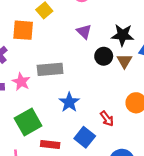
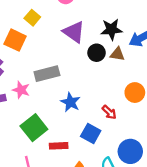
orange square: (23, 30) -> (15, 40), turned 30
purple triangle: (84, 32) -> (74, 32), size x1.5
brown triangle: (125, 61) -> (117, 54), turned -42

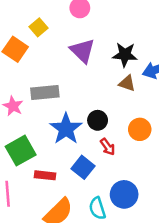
black circle: (97, 53) -> (98, 120), moved
blue star: (70, 102) -> (66, 129), size x1.4

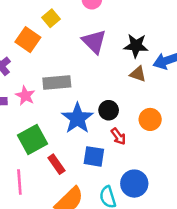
blue square: (83, 167) -> (94, 156), turned -30
red rectangle: (45, 175) -> (56, 164), turned 48

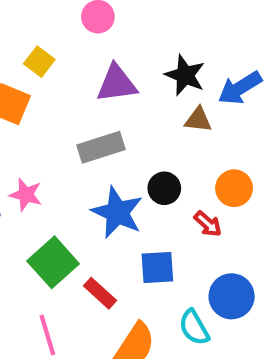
purple triangle: (94, 42) -> (117, 84), turned -40
black star: (136, 46) -> (185, 75), turned 30
gray rectangle: (57, 82) -> (101, 147), moved
red arrow: (118, 136) -> (208, 224), moved

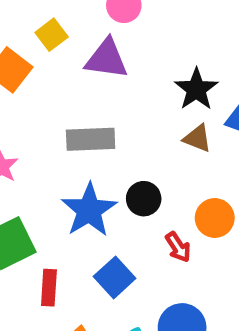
purple triangle: (117, 84) -> (107, 59), moved
blue square: (157, 268) -> (115, 277), turned 36
red rectangle: (100, 293) -> (49, 288), turned 36

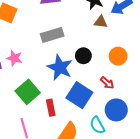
red arrow: (178, 247) -> (107, 83), moved
blue square: (115, 277) -> (79, 95), size x1.4

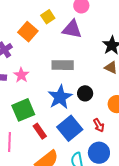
red rectangle: (51, 108) -> (40, 131), turned -42

